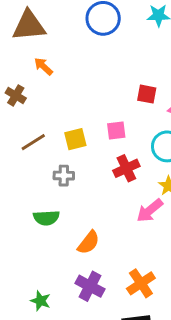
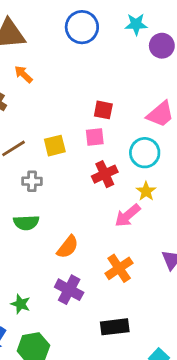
red square: (147, 94) -> (103, 110), moved
gray cross: (64, 176) -> (32, 181), moved
orange cross: (141, 283) -> (119, 268), moved

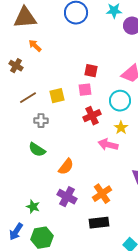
pink arrow: (128, 215) -> (108, 145), turned 54
green semicircle: (26, 223) -> (37, 150), turned 36
orange cross: (119, 268) -> (102, 194), moved

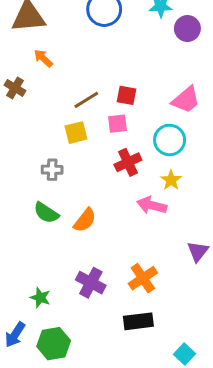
brown line: (28, 98) -> (86, 100), moved
orange semicircle: (66, 167) -> (85, 220), moved

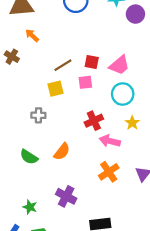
pink trapezoid: (186, 100) -> (119, 65), moved
red cross: (128, 162) -> (94, 121), moved
yellow star: (171, 180) -> (132, 123), moved
green semicircle: (46, 213) -> (29, 157), moved
orange cross: (143, 278) -> (109, 172), moved

